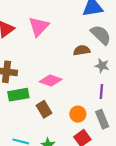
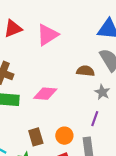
pink diamond: (51, 80) -> (45, 94), turned -30
brown rectangle: (44, 109) -> (36, 137), moved

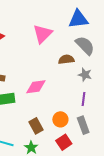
pink triangle: (47, 35) -> (43, 34), moved

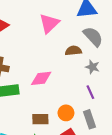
purple line: (83, 99) -> (90, 92), turned -32
brown rectangle: (36, 126) -> (40, 119), turned -63

